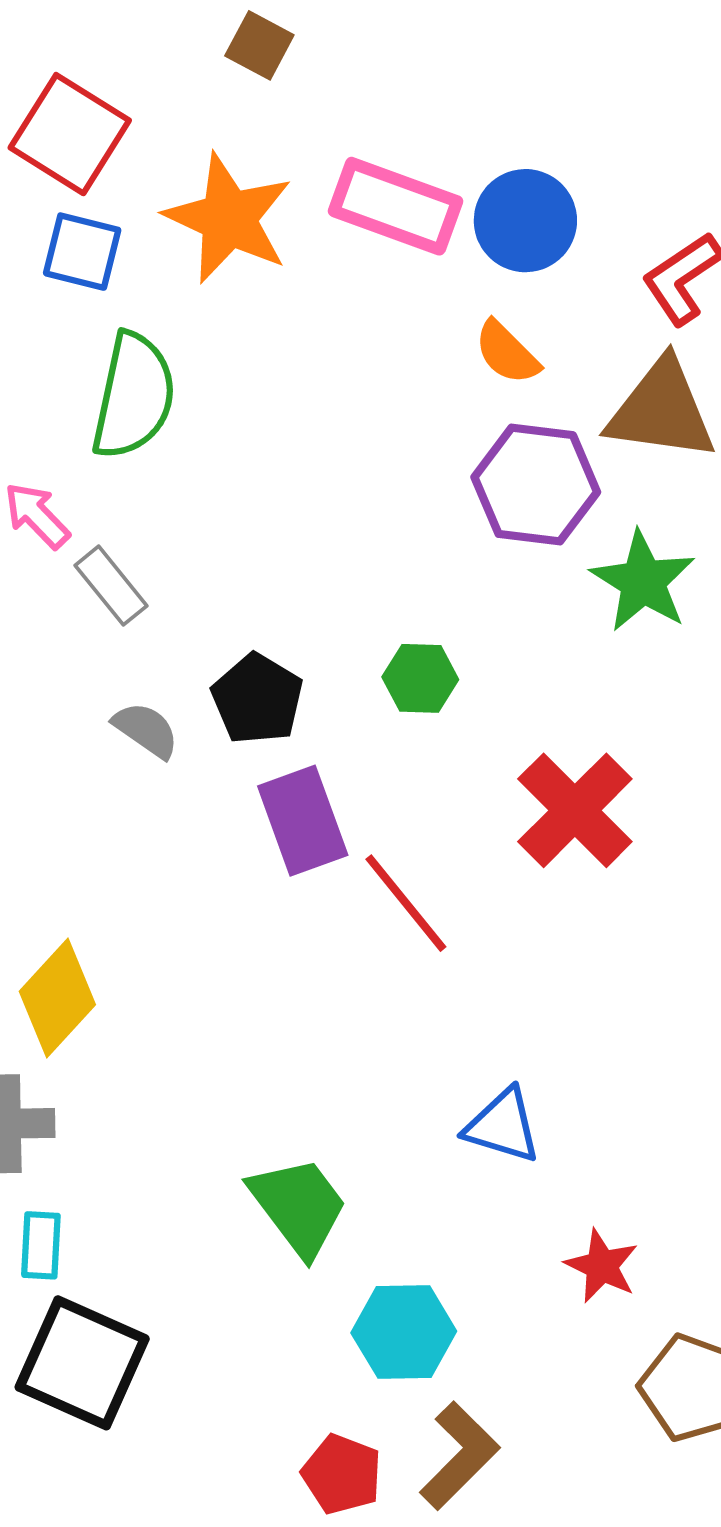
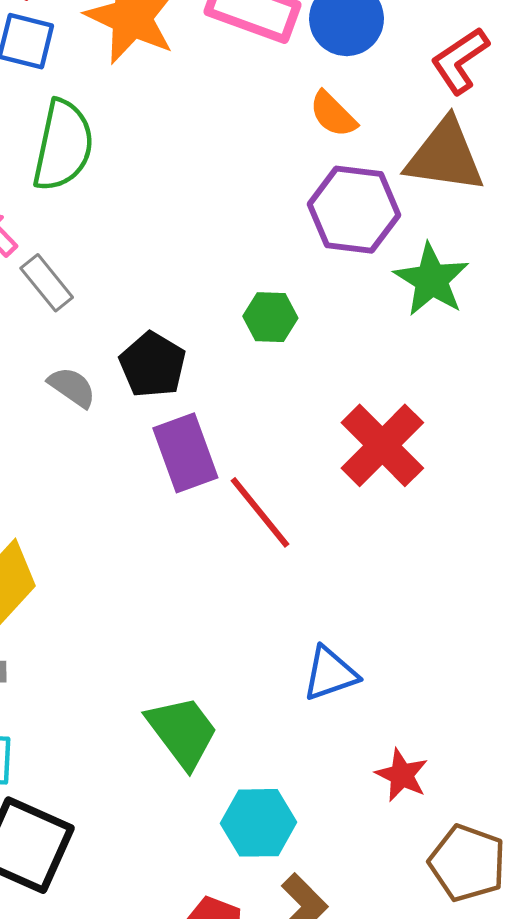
green hexagon: (420, 678) -> (270, 317), moved
blue triangle: (503, 1126) -> (330, 674), turned -36

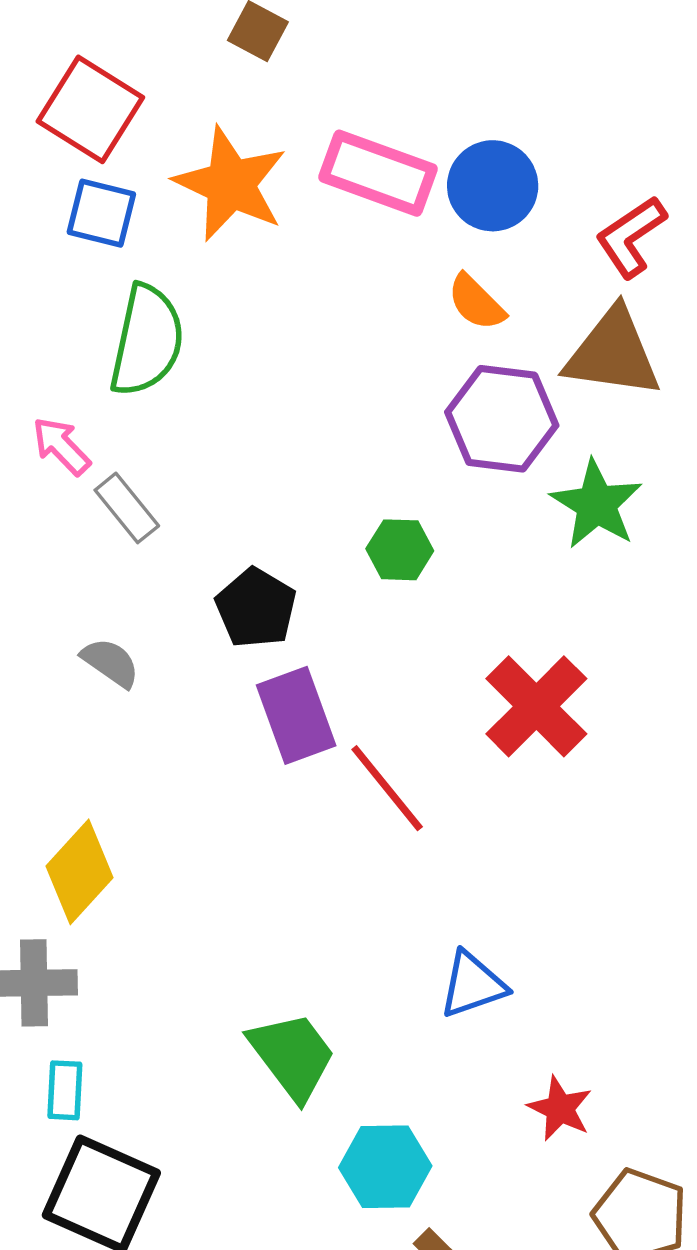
gray semicircle: (72, 387) -> (110, 663), moved

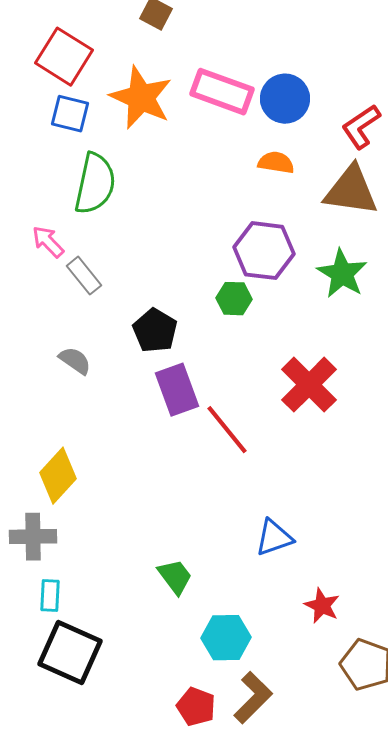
orange semicircle: (476, 302) -> (276, 163), turned 144
purple hexagon: (502, 419) -> (264, 251), moved
green trapezoid: (292, 1056) -> (175, 577), size x0.7

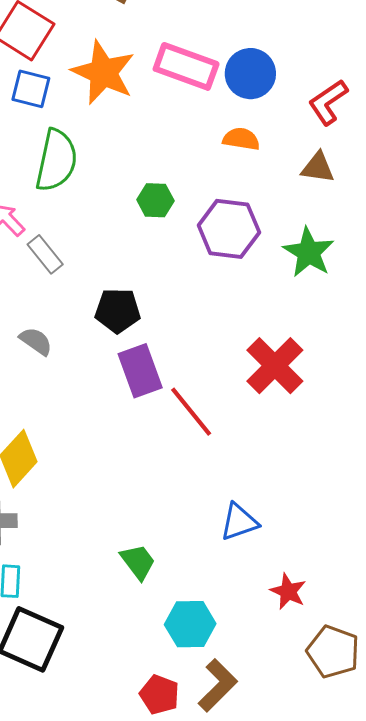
brown triangle: (351, 191) -> (318, 168), size x0.6
green hexagon: (234, 299) -> (155, 200), moved
black pentagon: (155, 331) -> (118, 311), turned -30

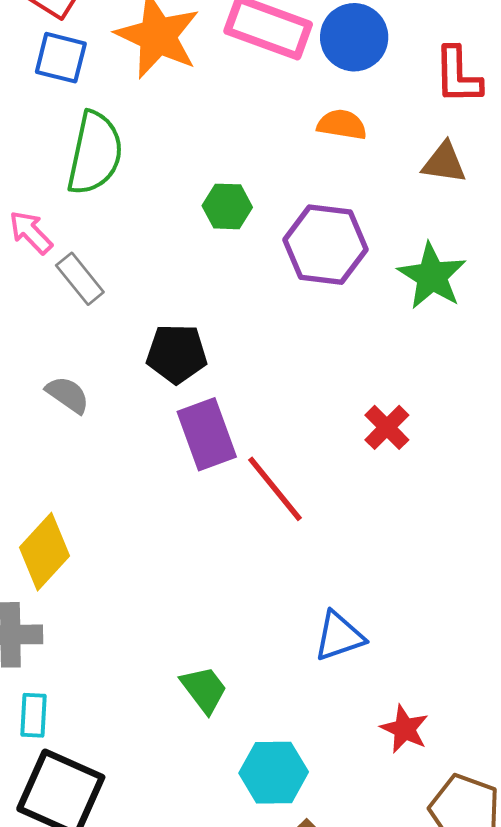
red L-shape: (328, 102) -> (458, 75), turned -57
red cross: (275, 366) -> (387, 427), size x0.6

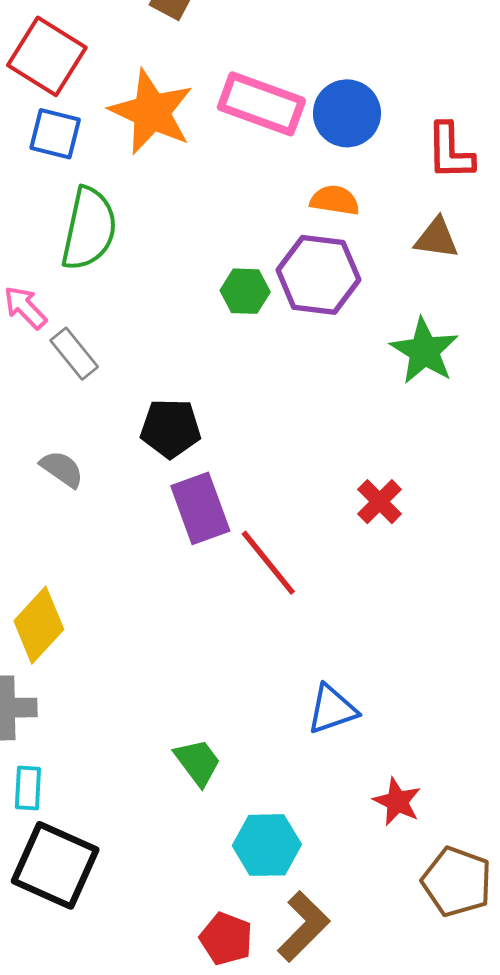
green hexagon: (227, 206) -> (245, 291), moved
purple hexagon: (325, 245) -> (318, 275), moved

